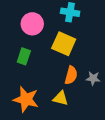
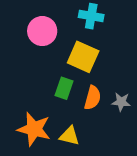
green rectangle: (24, 56) -> (64, 88), moved
yellow triangle: (61, 98) -> (69, 136), moved

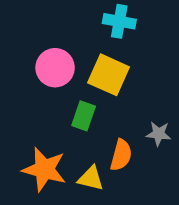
pink circle: (42, 31) -> (55, 68), moved
orange semicircle: (93, 98) -> (121, 155), moved

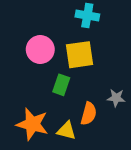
yellow square: (109, 75) -> (79, 55), turned -32

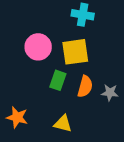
orange semicircle: (89, 114) -> (85, 86), moved
orange star: (32, 124) -> (17, 117), moved, size x0.7

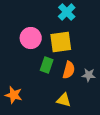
cyan cross: (83, 15) -> (67, 12), turned 36
yellow triangle: (63, 124) -> (64, 100), moved

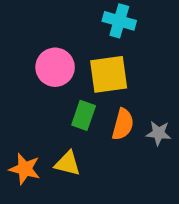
cyan cross: (67, 12) -> (119, 21), turned -30
yellow triangle: (64, 100) -> (68, 164), moved

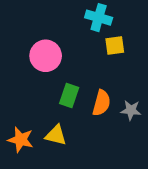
yellow square: (109, 74) -> (115, 46), moved, size x0.6

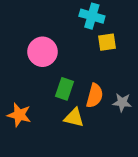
yellow triangle: (56, 135) -> (74, 118), moved
orange star: (21, 140) -> (19, 115), moved

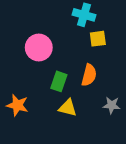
orange semicircle: (95, 96) -> (89, 75), moved
gray star: (122, 103) -> (112, 105), moved

